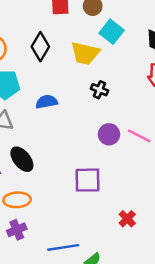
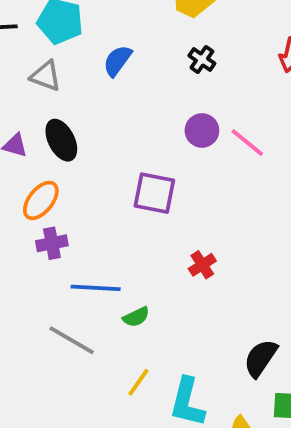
blue semicircle: (47, 102) -> (117, 61), turned -55
orange ellipse: (17, 200) -> (41, 200), turned -60
purple cross: (17, 230) -> (52, 243), moved

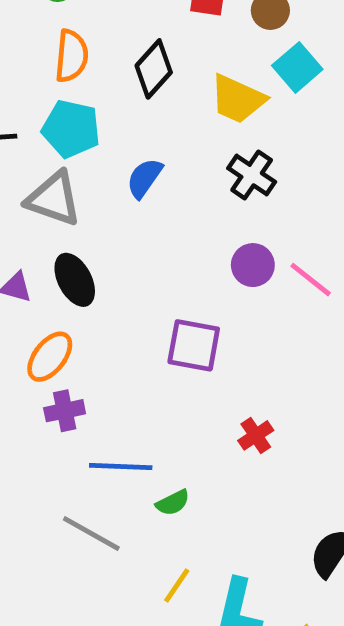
black cross: (202, 60) -> (252, 175), size x1.4
gray triangle: (46, 76) -> (54, 199), size x1.4

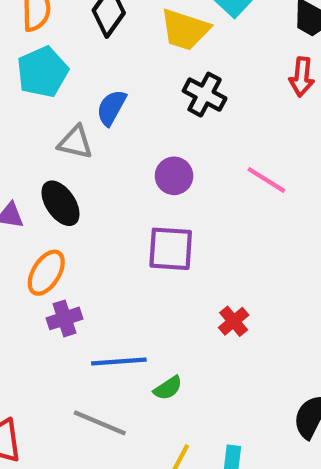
cyan pentagon: (71, 129) -> (43, 72), turned -30
gray triangle: (54, 199) -> (75, 142), moved, size x0.7
purple circle: (253, 265) -> (174, 176), moved

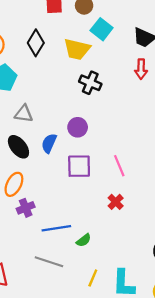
blue semicircle: (111, 108) -> (49, 143), moved
pink line: (266, 180) -> (119, 166), moved, turned 40

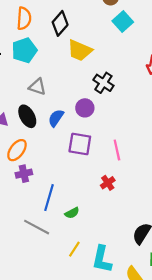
yellow trapezoid: (77, 49) -> (80, 50), moved
black cross: (90, 83) -> (103, 83), moved
blue line: (56, 228) -> (49, 198), turned -75

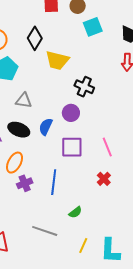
cyan square: (123, 22) -> (93, 27), turned 30
black ellipse: (27, 116) -> (19, 130), turned -30
blue line: (49, 198) -> (54, 182), moved

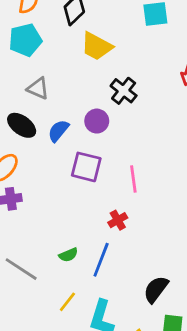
blue line: (54, 182) -> (101, 260), moved

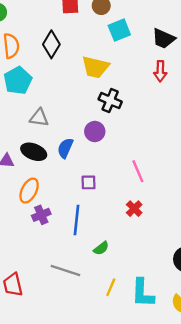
yellow trapezoid: (97, 46) -> (95, 67), moved
purple square: (86, 167) -> (88, 182), moved, size x0.6
blue line: (101, 260) -> (77, 220), moved

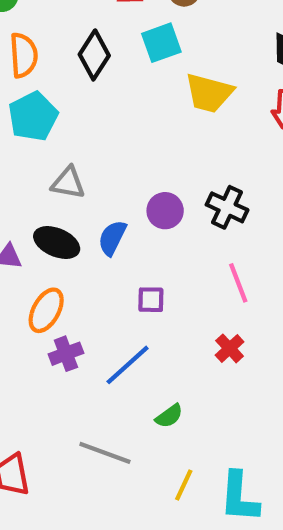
cyan square: (119, 30) -> (161, 43), moved
yellow trapezoid: (95, 67) -> (209, 93), moved
black cross: (110, 101) -> (227, 207), moved
blue line: (77, 220) -> (128, 365), turned 40

